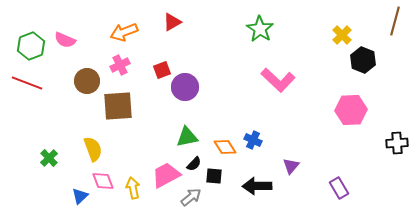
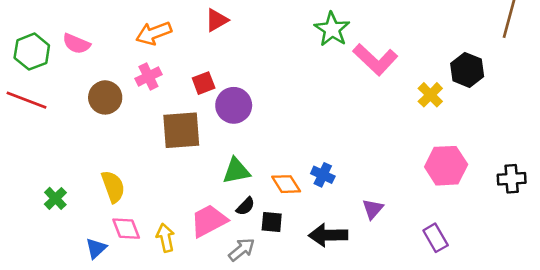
yellow cross: (342, 35) -> (430, 95), moved
pink L-shape: (278, 80) -> (375, 59), moved
brown square: (118, 106) -> (181, 130), moved
pink hexagon: (351, 110) -> (446, 166), moved

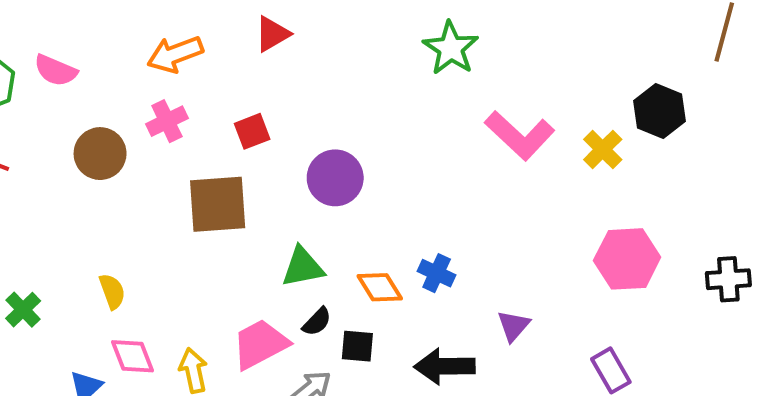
pink L-shape: (375, 59) -> (520, 135), moved
purple circle: (234, 105) -> (335, 178), moved
yellow semicircle: (113, 187) -> (112, 291), size x0.7

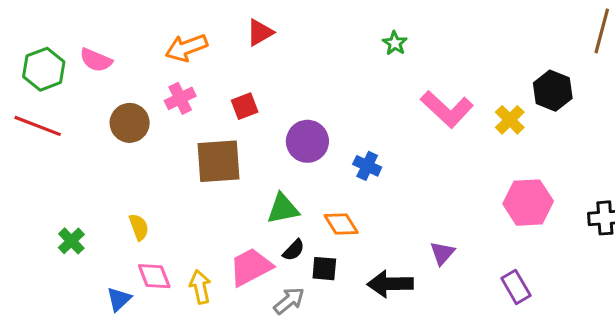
green star: (451, 48) -> (395, 43), size x0.6
blue cross: (437, 273) -> (367, 166), moved

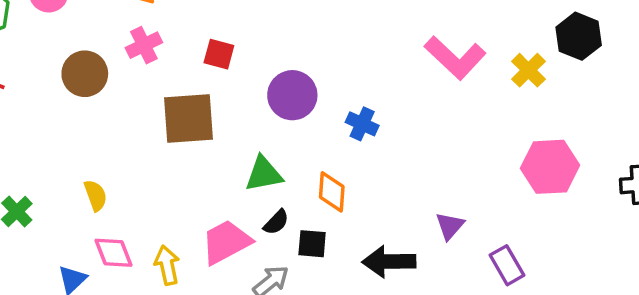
red square: (245, 106) -> (219, 54), turned 36
orange diamond: (341, 224) -> (332, 192), turned 36
purple rectangle: (516, 287) -> (507, 265), moved

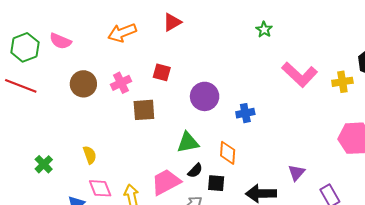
pink cross: (144, 45) -> (121, 83), moved
yellow cross: (528, 70) -> (342, 82), turned 36
brown square: (189, 118) -> (144, 110), size x0.7
blue cross: (362, 124) -> (245, 113), turned -36

